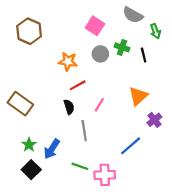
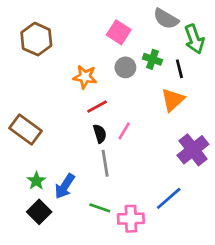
green arrow: (155, 31) -> (194, 39), size x1.5
orange triangle: (138, 96) -> (173, 100), moved
black semicircle: (69, 107) -> (100, 134), moved
purple cross: (154, 120) -> (193, 150), size x1.6
blue line: (131, 146) -> (169, 198), moved

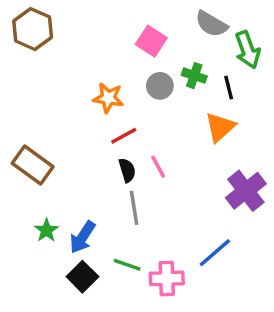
brown hexagon: (36, 39) -> (33, 29), moved
pink line: (124, 131) -> (158, 167), turned -60
black square: (39, 212) -> (82, 277), moved

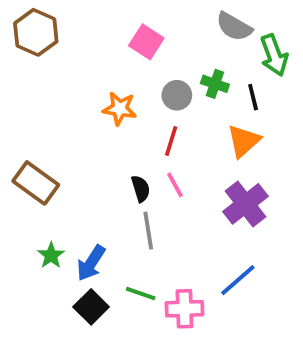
pink square: (151, 41) -> (146, 42), moved
red line: (124, 136) -> (171, 141), moved, turned -44
purple cross: (246, 191) -> (245, 204), moved

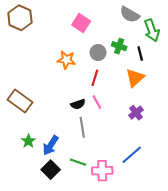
black semicircle: (141, 189) -> (78, 104), turned 88
purple cross: (245, 204) -> (136, 113), size x0.6

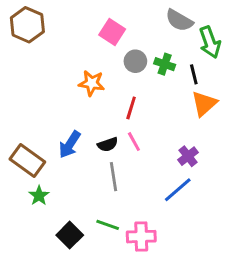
gray circle: (98, 52) -> (135, 61), moved
orange triangle: (135, 78) -> (204, 104), moved
brown rectangle: (20, 101) -> (27, 161), moved
blue arrow: (51, 145) -> (70, 144), moved
blue line: (132, 155) -> (178, 190), moved

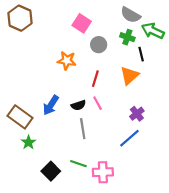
green arrow: (210, 42) -> (153, 31), turned 135
green cross: (165, 64) -> (127, 37), moved
orange triangle: (204, 104) -> (129, 75), moved

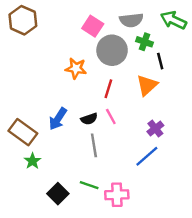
gray semicircle: (131, 15) -> (131, 20), moved, turned -36
green arrow: (153, 31) -> (173, 20), moved
gray circle: (99, 45) -> (112, 50), size x1.6

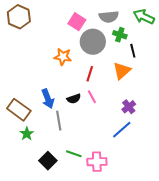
blue arrow: (58, 119) -> (48, 99), turned -54
gray line: (94, 145) -> (59, 121), moved

